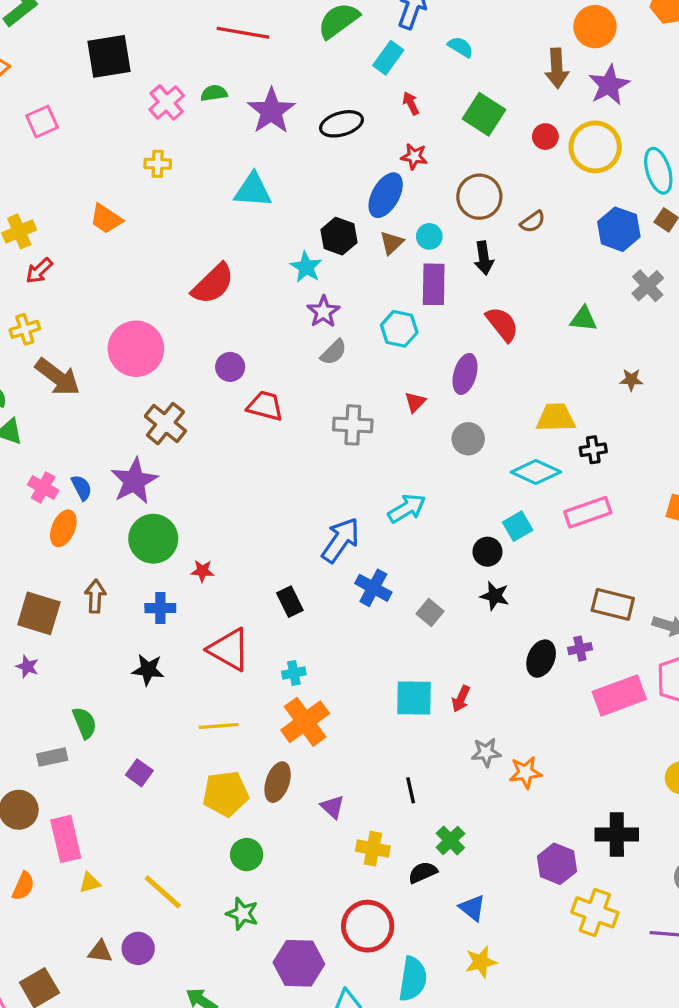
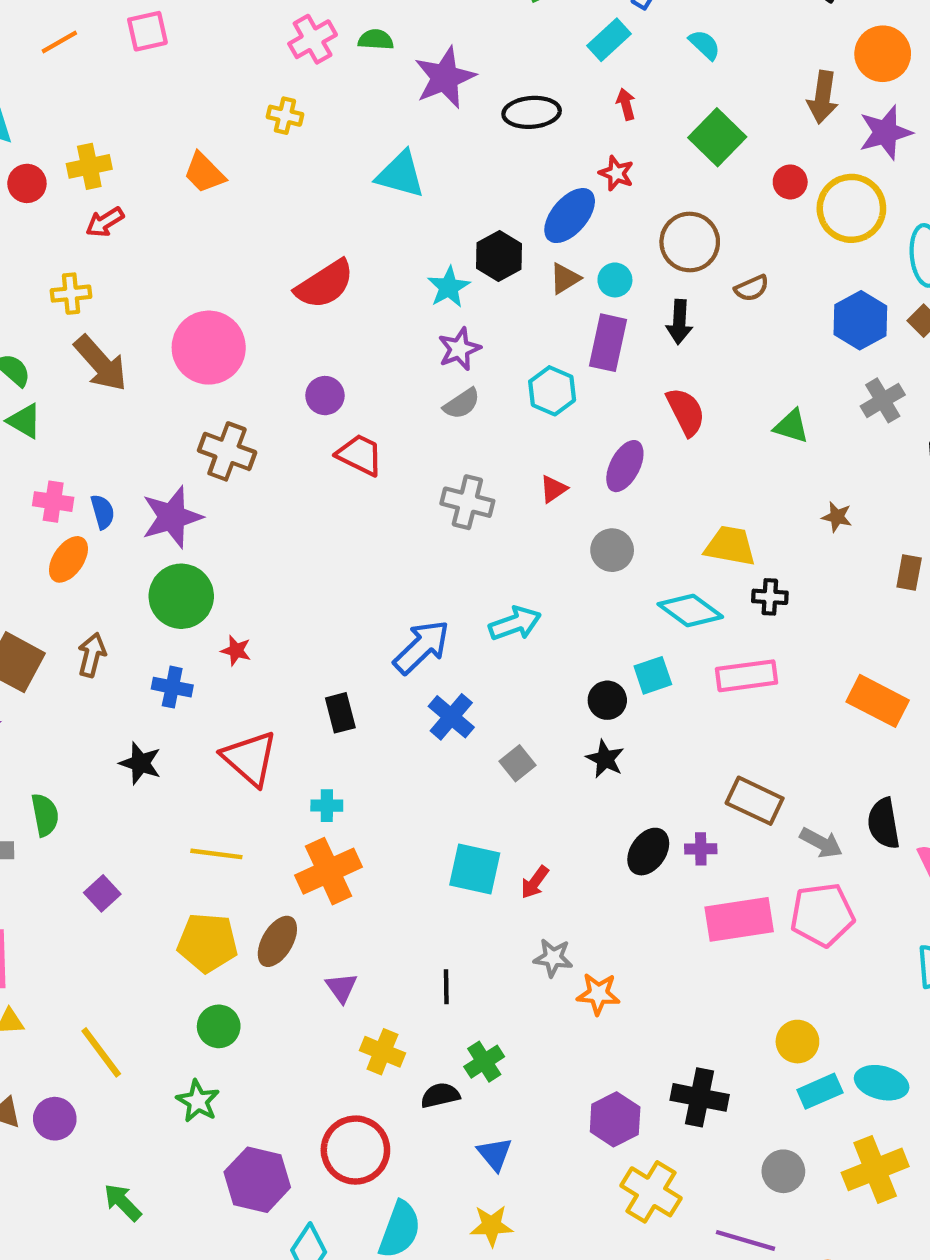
brown cross: (165, 424) -> (227, 451), turned -30
pink cross: (43, 487) -> (53, 502), turned -32

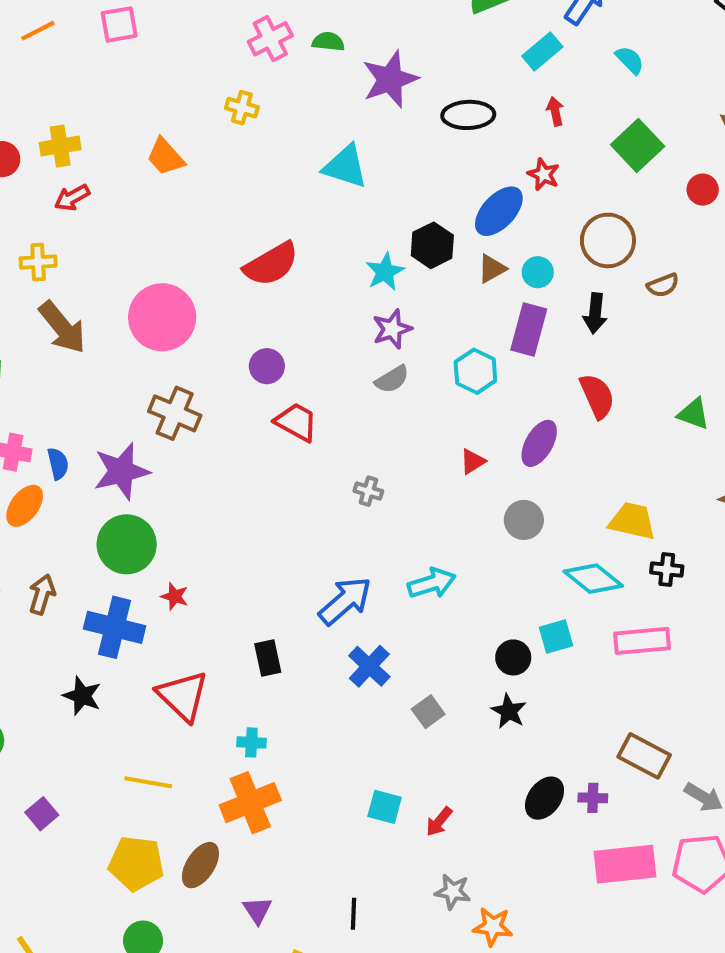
gray cross: (467, 502) -> (368, 491), moved, size x0.6
blue cross: (172, 687) -> (115, 627), size x1.6
cyan square: (475, 869) -> (385, 807), size x0.7

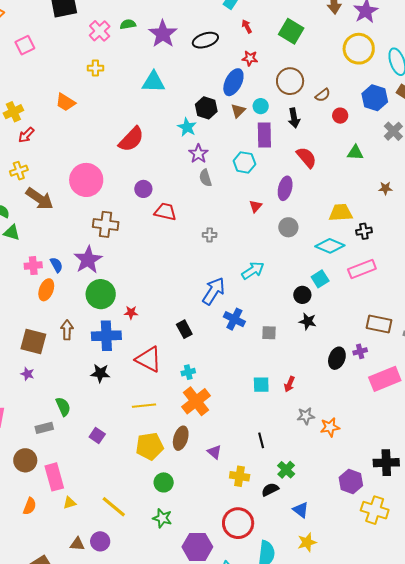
red circle: (703, 190) -> (340, 116), moved
gray semicircle: (392, 379) -> (205, 178), turned 120
gray square: (428, 712) -> (269, 333), turned -35

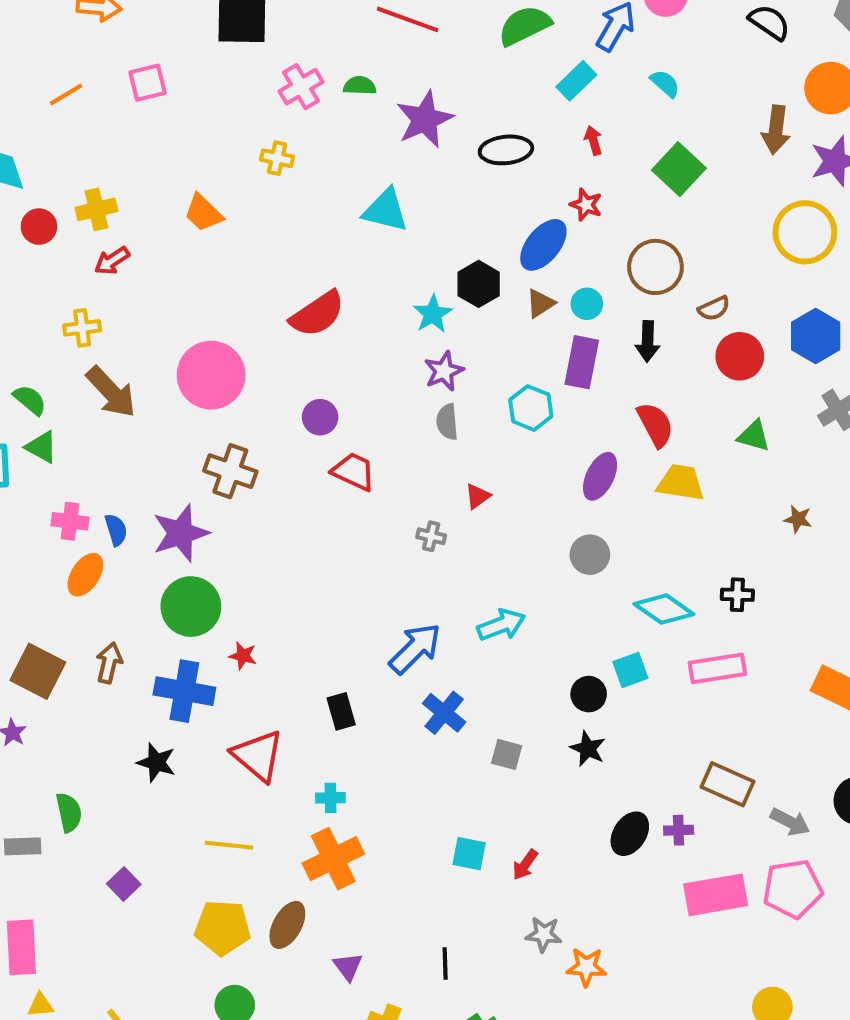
red circle: (340, 116) -> (740, 356), size x1.5
red triangle: (256, 206) -> (478, 496), moved
yellow trapezoid: (341, 213) -> (681, 483), moved

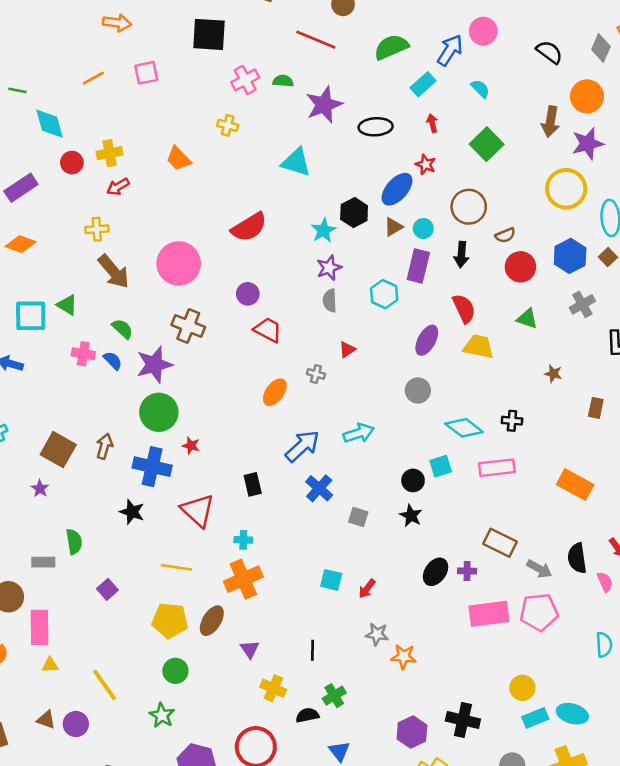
green semicircle: (30, 400) -> (122, 329), moved
blue semicircle: (116, 530) -> (113, 361), turned -30
orange ellipse: (85, 575) -> (275, 392), moved

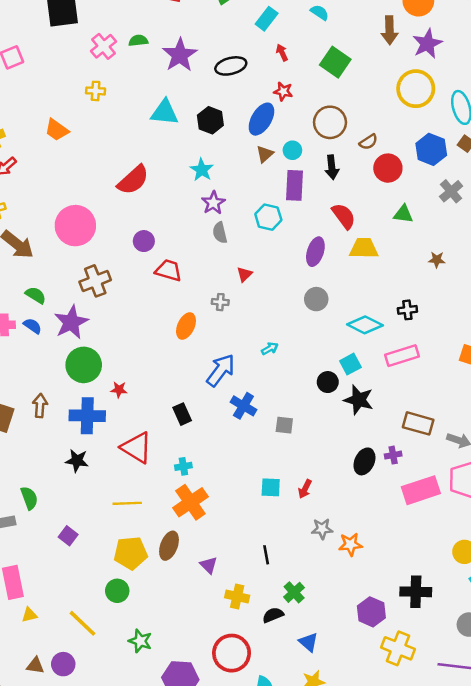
black hexagon: (354, 213) -> (210, 120), moved
brown cross: (188, 326) -> (95, 281), turned -32
cyan arrow: (359, 433) -> (270, 349), size x0.6
black star: (411, 516) -> (359, 400), moved, size x1.4
green circle: (175, 671) -> (117, 591), moved

